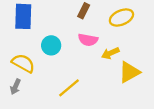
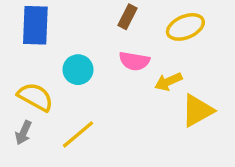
yellow line: (69, 88) -> (78, 134), moved

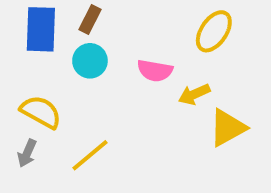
brown rectangle: (127, 17) -> (90, 20), moved
yellow ellipse: (185, 27) -> (214, 31), turned -33
cyan circle: (78, 70) -> (90, 61), moved

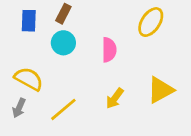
blue rectangle: (41, 29) -> (29, 21), size x0.7
pink semicircle: (155, 71) -> (109, 50), turned -100
yellow arrow: (194, 94) -> (115, 98), moved, turned -30

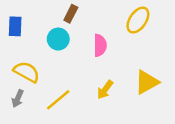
brown rectangle: (63, 14) -> (71, 14), moved
blue rectangle: (29, 21) -> (15, 26), moved

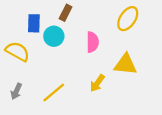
blue rectangle: (15, 26) -> (34, 23), moved
yellow semicircle: (27, 72) -> (17, 51), moved
yellow triangle: (147, 82) -> (125, 64), moved, turned 35

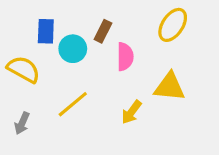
brown rectangle: (66, 13) -> (103, 31), moved
yellow line: (54, 93) -> (73, 104), moved

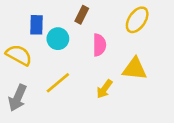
brown rectangle: (103, 31) -> (82, 15), moved
gray arrow: (22, 123) -> (18, 98), size x1.5

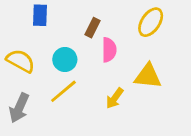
brown rectangle: (82, 15) -> (93, 28), moved
blue rectangle: (36, 25) -> (40, 15), moved
cyan circle: (58, 39) -> (65, 59), moved

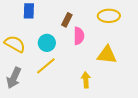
yellow ellipse: (151, 22) -> (109, 16), turned 55
yellow arrow: (115, 98) -> (86, 80), moved, turned 140

